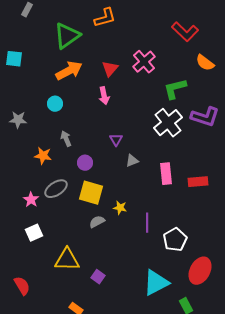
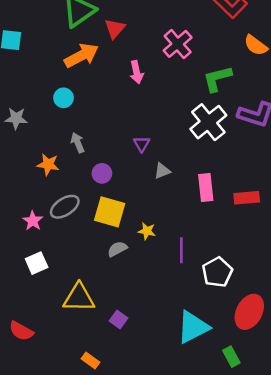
red triangle: (110, 69) -> (115, 29), moved
pink arrow: (104, 96) -> (137, 72), moved
red semicircle: (22, 286) -> (21, 331), turned 150

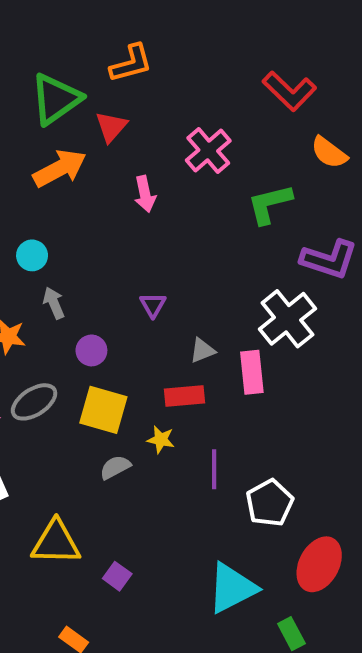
cyan circle: (63, 98) -> (32, 255), moved
white cross: (208, 122) -> (287, 319), moved
gray triangle: (162, 171) -> (202, 350), moved
red rectangle: (247, 198) -> (185, 396), moved

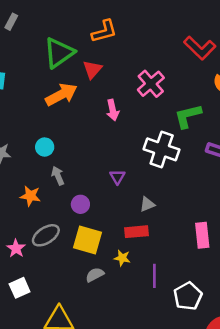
white cross: (287, 319) -> (162, 149), moved, turned -32
pink rectangle: (252, 372) -> (202, 235), moved

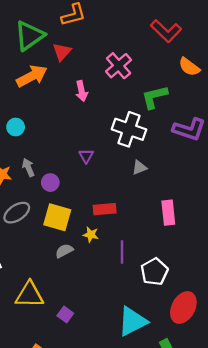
gray arrow: (58, 176) -> (28, 167), moved
gray triangle: (147, 204) -> (139, 167), moved

